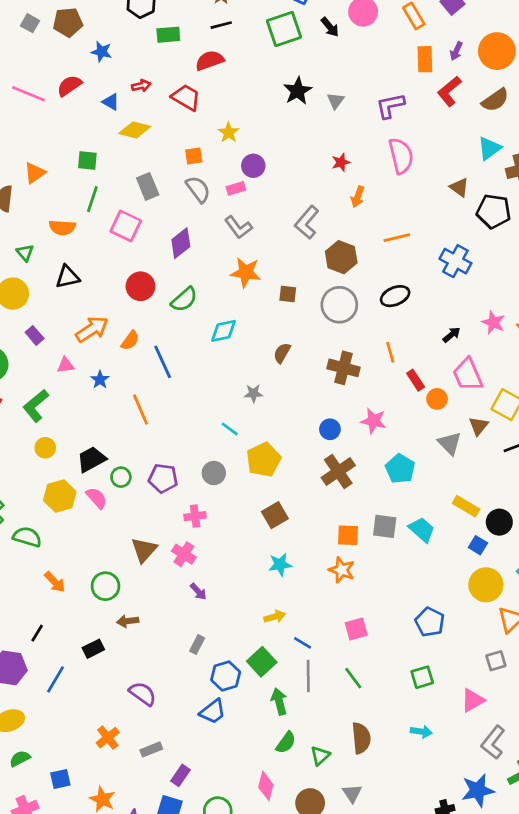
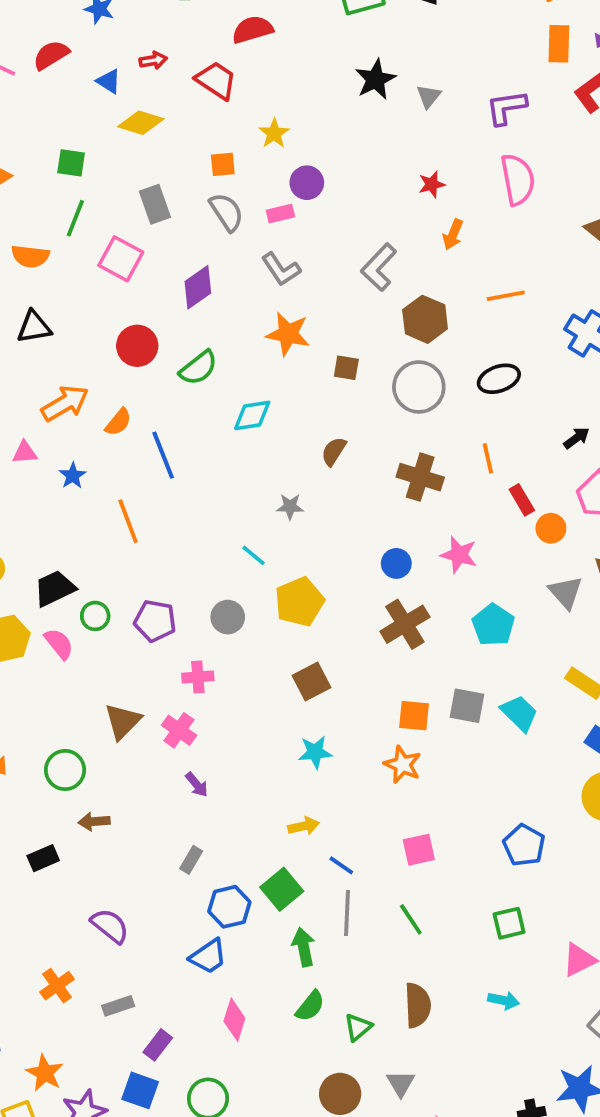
pink diamond: (266, 786) -> (234, 1020), moved

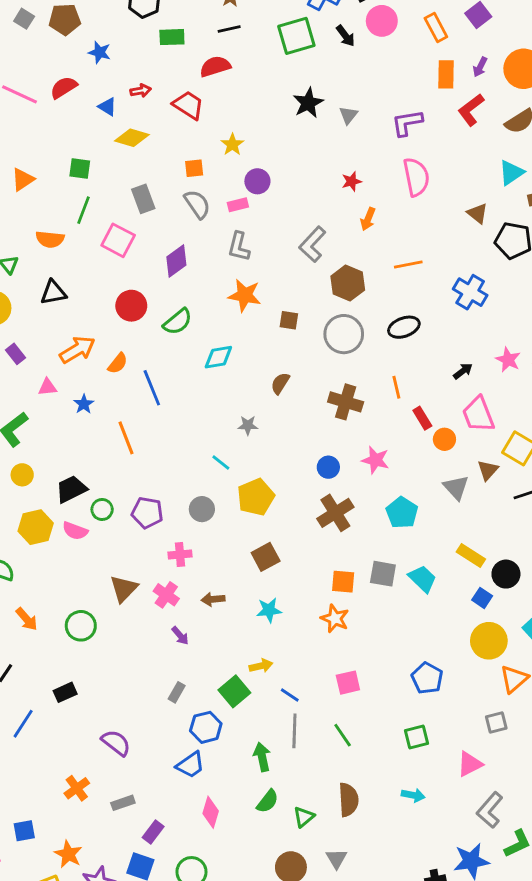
gray L-shape: (281, 269) -> (239, 247), turned 48
pink semicircle: (59, 644) -> (75, 531), turned 150
brown arrow: (94, 821) -> (213, 599), moved
green square: (282, 889) -> (234, 691), moved

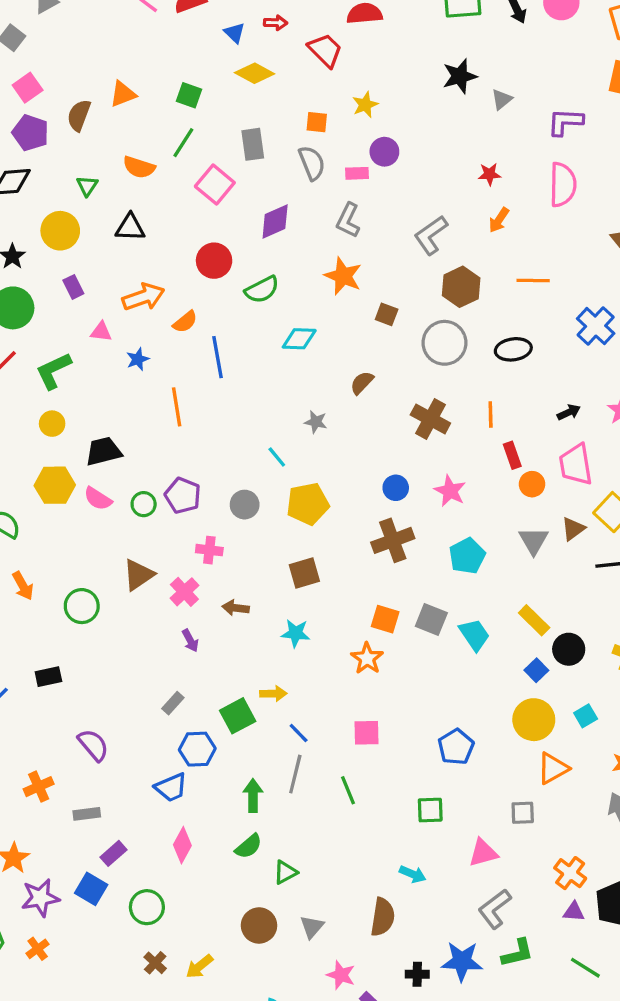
green circle: (102, 510) -> (144, 504), moved
brown semicircle: (348, 800) -> (383, 917), moved

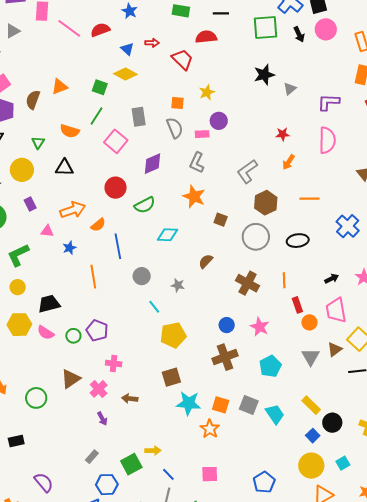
yellow diamond: (255, 73) -> (125, 74), moved
gray circle: (245, 505) -> (142, 276), moved
cyan star: (296, 633) -> (189, 403), moved, size x1.4

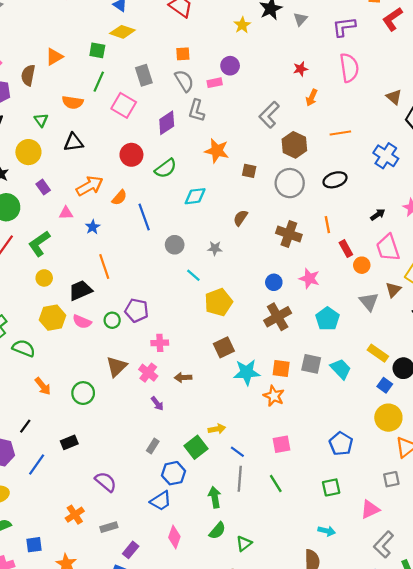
yellow star: (207, 92) -> (242, 25), moved
gray L-shape: (197, 163) -> (196, 111), moved
orange line: (93, 277) -> (104, 266), moved

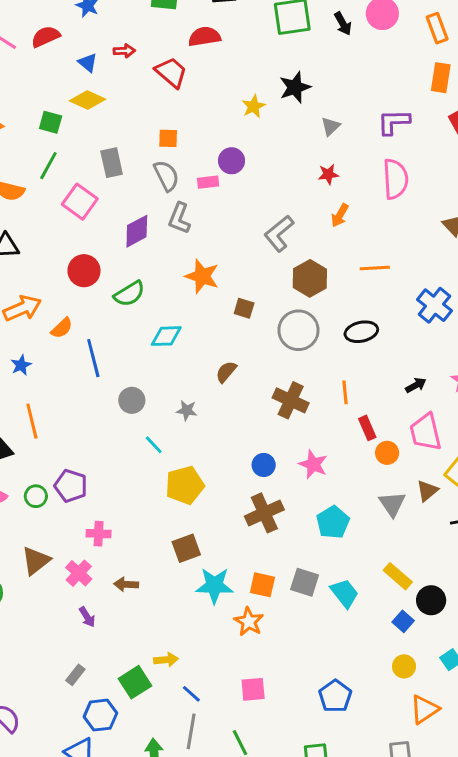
gray triangle: (300, 19) -> (331, 126), moved
yellow circle: (388, 418) -> (404, 666), size x0.6

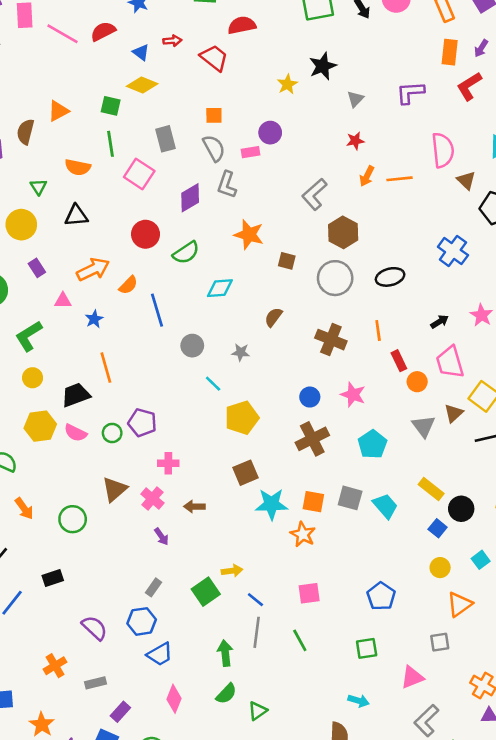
green line: (48, 166) -> (111, 144), turned -35
pink semicircle: (396, 179) -> (443, 150), moved
orange line: (375, 268) -> (400, 179), moved
blue hexagon: (100, 715) -> (142, 621), moved

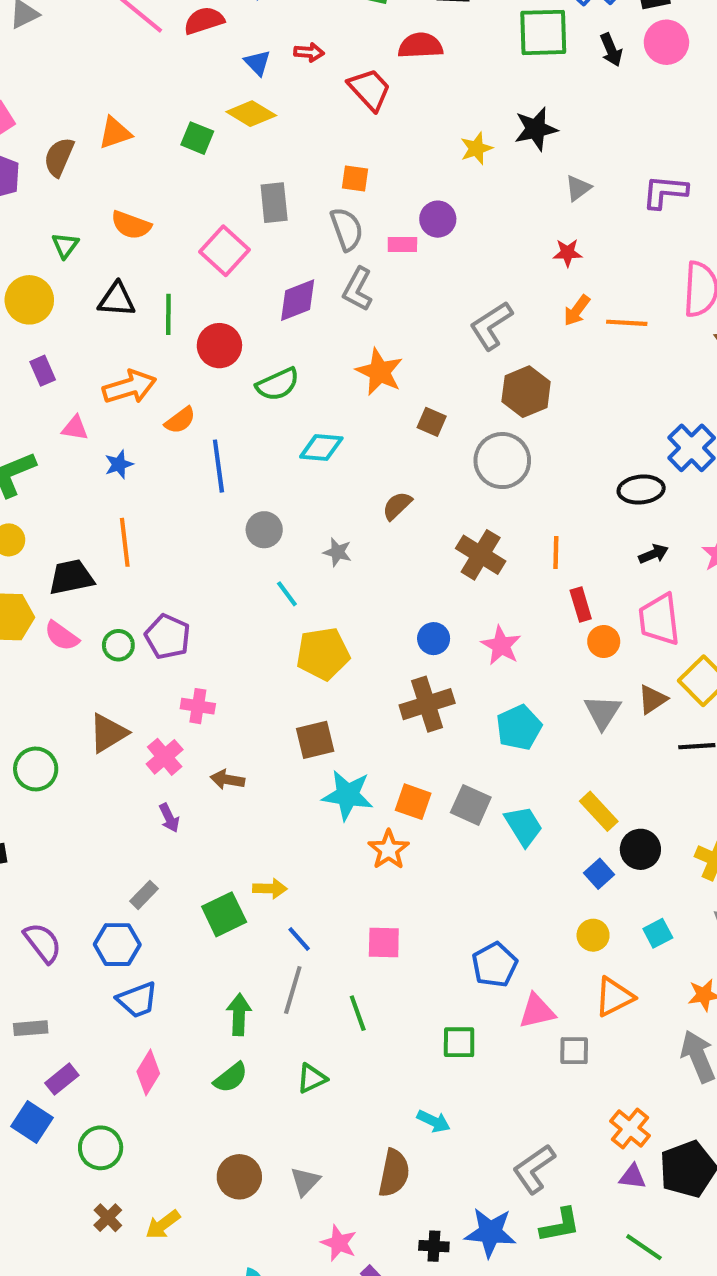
green line: (111, 144) -> (168, 314), moved
black ellipse: (390, 277) -> (641, 490), moved
pink triangle: (412, 677) -> (537, 1011), moved
green triangle: (258, 711) -> (312, 1078), moved

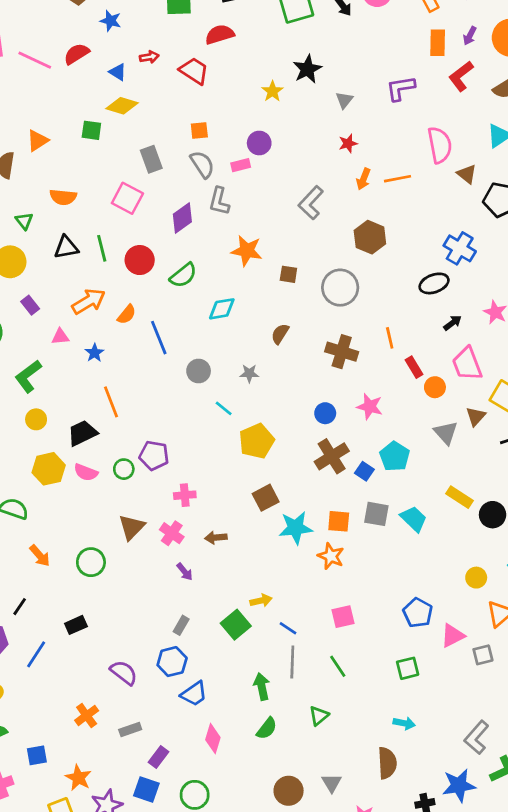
brown hexagon: (526, 392) -> (370, 237), moved
blue square: (599, 874) -> (364, 471), moved

